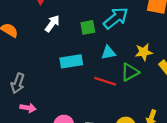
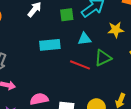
yellow star: (144, 52) -> (116, 30), moved

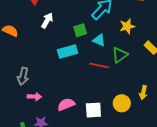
green square: (67, 15) -> (80, 30), moved
cyan triangle: (84, 39) -> (99, 40), turned 40

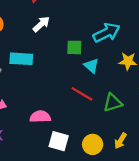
cyan rectangle: (67, 52) -> (21, 59), moved
green triangle: (120, 55) -> (113, 103), moved
pink semicircle: (66, 104) -> (40, 117), moved

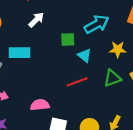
red line: (82, 94) -> (77, 82), turned -48
green triangle: (113, 103) -> (112, 78), moved

